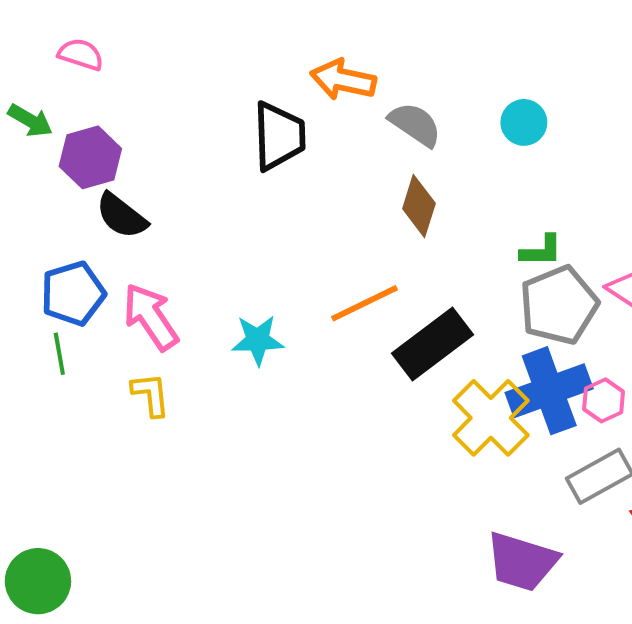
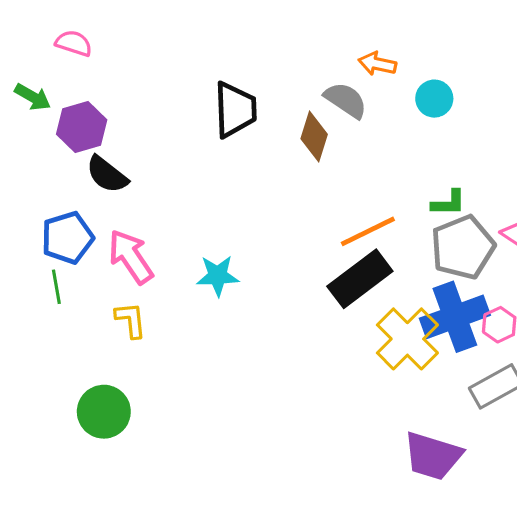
orange arrow: (343, 80) -> (377, 64), moved, size x0.7
brown diamond: (419, 206) -> (314, 137), moved
orange line: (364, 303) -> (368, 231), moved
green circle: (38, 581) -> (104, 412), moved

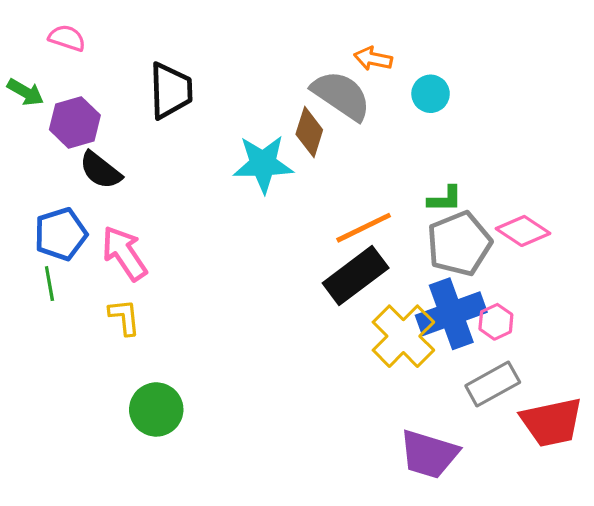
gray semicircle: (346, 100) -> (341, 95), size x1.4
black trapezoid: (235, 110) -> (171, 91), moved
cyan star: (218, 276) -> (263, 164), moved, size x1.4
green circle: (104, 412) -> (156, 409), moved

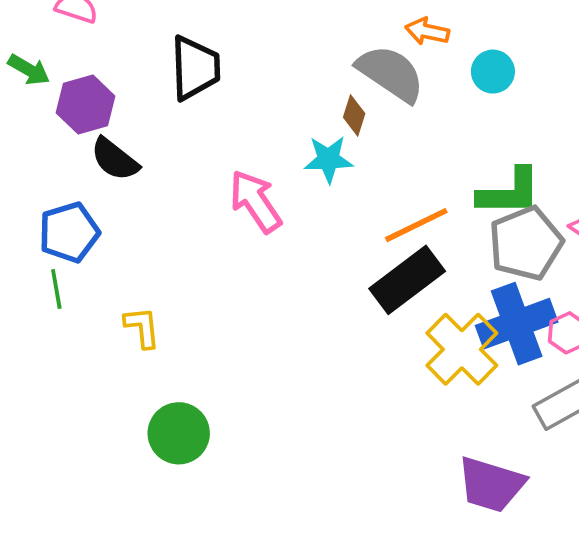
brown diamond: (309, 132) -> (354, 115), size x0.7
cyan star: (263, 164) -> (329, 159), moved, size x0.7
green L-shape: (445, 199) -> (509, 192), size x1.6
pink arrow: (124, 253) -> (255, 201), moved

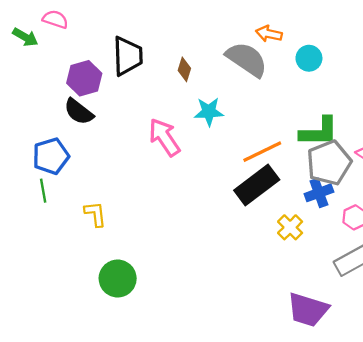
green arrow: (29, 70) -> (25, 37), moved
purple hexagon: (86, 104) -> (84, 78), moved
brown diamond: (354, 115) -> (184, 69), moved
blue cross: (517, 324) -> (319, 193), moved, size x0.6
yellow cross: (462, 349) -> (290, 227), size x0.6

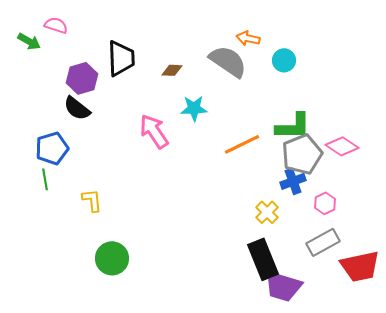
brown diamond: (184, 69) -> (172, 70), turned 75
black rectangle: (257, 185) -> (263, 259), moved, turned -75

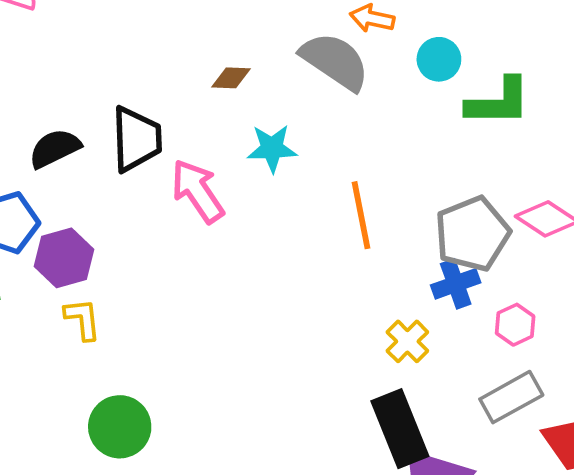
black trapezoid: (121, 58) -> (136, 139), moved
purple hexagon: (82, 78) -> (64, 258), moved
black semicircle: (77, 108) -> (55, 148), turned 116
green L-shape: (293, 126) -> (498, 102), moved
orange line: (242, 144) -> (361, 215), turned -75

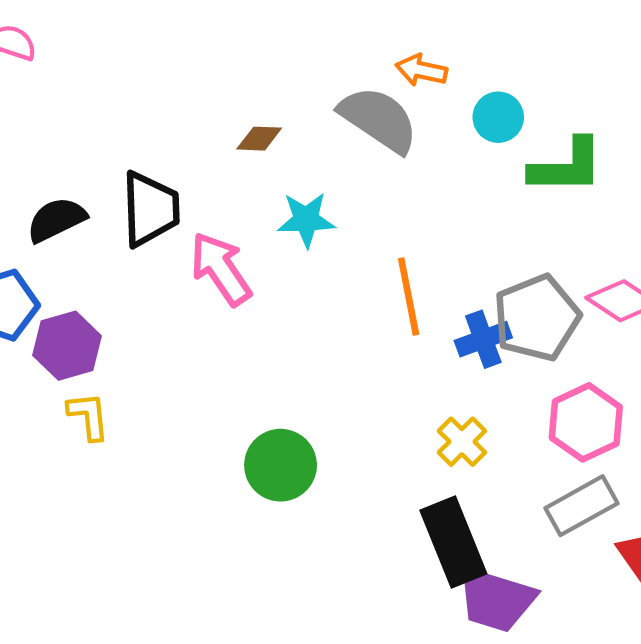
blue cross: (456, 284) -> (483, 339), moved
pink hexagon: (515, 325) -> (586, 422), size x1.6
green circle: (120, 427) -> (281, 465), moved

